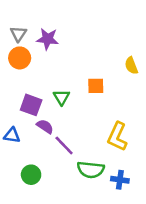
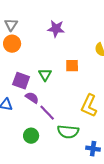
purple star: (48, 39) -> (56, 29), moved
green circle: (31, 175) -> (31, 136), moved
blue cross: (120, 180) -> (93, 149), moved

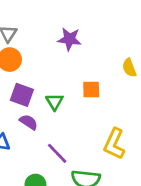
purple square: (21, 81) -> (22, 95), moved
purple semicircle: (32, 98) -> (29, 122), moved

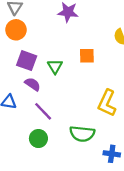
purple line: (57, 153) -> (43, 111), moved

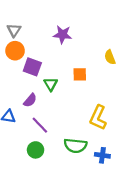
purple square: (27, 61) -> (32, 67), moved
purple semicircle: (33, 84) -> (30, 100), turned 96
blue cross: (112, 154) -> (102, 155), moved

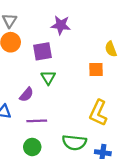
purple square: (32, 67) -> (42, 51), moved, turned -30
orange square: (80, 74) -> (96, 70), moved
purple line: (40, 125) -> (37, 121), turned -48

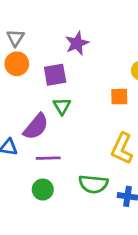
purple star: (61, 25) -> (77, 43), turned -30
purple semicircle: (27, 95) -> (36, 127), size x1.5

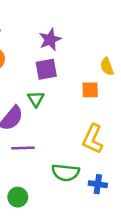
purple square: (55, 75) -> (46, 69), moved
green circle: (43, 190) -> (18, 197), moved

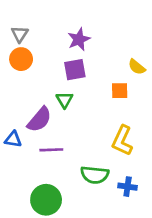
yellow semicircle: (107, 67) -> (137, 67), turned -30
green circle: (18, 197) -> (46, 200), size x1.5

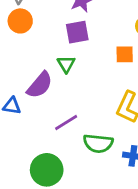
purple line: (51, 150) -> (66, 123), moved, turned -30

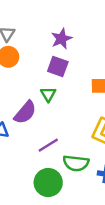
purple square: (77, 32) -> (58, 66), turned 30
green circle: (47, 170) -> (48, 183), moved

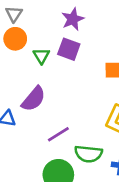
green triangle: (48, 94) -> (41, 56), moved

